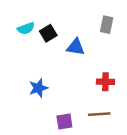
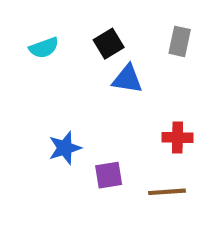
black square: (48, 33) -> (109, 44), moved
purple square: (64, 122) -> (109, 175), moved

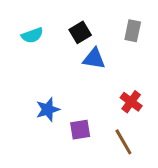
red cross: (178, 138) -> (131, 102), turned 35
brown line: (167, 192) -> (123, 142), turned 64

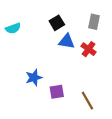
cyan semicircle: (32, 35) -> (13, 28), moved
red cross: (131, 102) -> (89, 49), moved

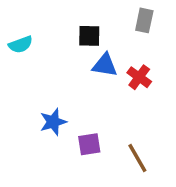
gray rectangle: (94, 22) -> (144, 20), moved
black square: (57, 23) -> (89, 36), turned 32

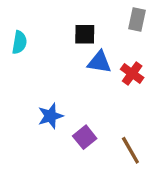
cyan semicircle: (21, 44) -> (19, 42), turned -60
purple square: (89, 144) -> (85, 137), turned -30

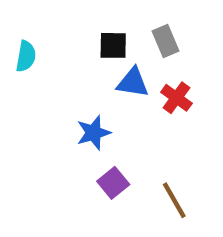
gray rectangle: (137, 20) -> (166, 41), moved, turned -35
blue star: (50, 116) -> (94, 133), moved

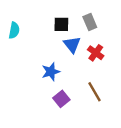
blue triangle: (133, 82) -> (72, 45), turned 42
brown line: (174, 200) -> (94, 92), moved

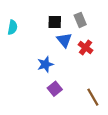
brown line: (94, 92) -> (93, 97), moved

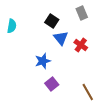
gray rectangle: (80, 20) -> (82, 13), moved
black square: (55, 22) -> (52, 21), turned 32

